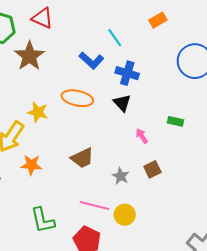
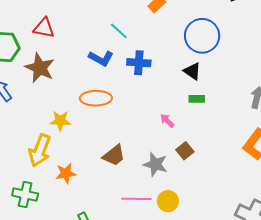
black triangle: (122, 103) -> (192, 71), moved
gray star: (121, 176) -> (155, 164), size x1.4

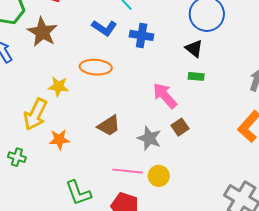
pink arrow: (167, 121) -> (165, 96), size x1.8
green cross: (25, 195) -> (17, 157), size x0.7

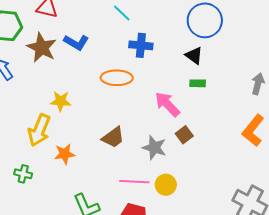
blue L-shape: (104, 28) -> (76, 42), moved
orange ellipse: (96, 67) -> (117, 78), moved

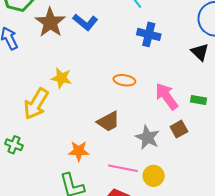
orange ellipse: (117, 78) -> (124, 80), moved, size x0.7
green rectangle: (198, 83) -> (198, 100), moved
orange star: (65, 154) -> (79, 151), moved

